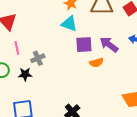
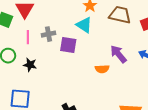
purple square: (84, 45) -> (68, 45), moved
gray cross: (38, 58) -> (48, 34), moved

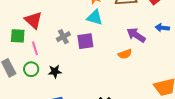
pink line: (28, 37) -> (35, 48), moved

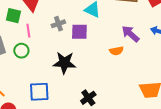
black star: (55, 71) -> (64, 63), moved, size x1.6

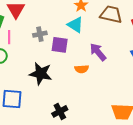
purple arrow: (130, 34) -> (98, 52), moved
orange semicircle: (116, 51) -> (82, 69), moved

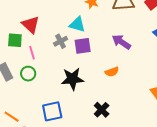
cyan triangle: (75, 25) -> (77, 24), moved
orange semicircle: (82, 69) -> (112, 72), moved

